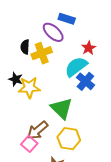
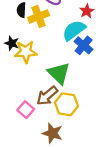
brown arrow: (38, 130) -> (47, 96), moved

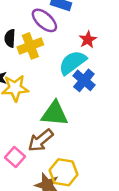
green triangle: (59, 73) -> (55, 114), turned -40
yellow hexagon: (66, 104) -> (64, 172), moved

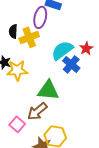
purple ellipse: (44, 20) -> (40, 17), turned 60
red star: (88, 40) -> (86, 48), moved

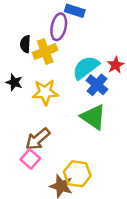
yellow star: (17, 70) -> (45, 92), moved
green triangle: (48, 90) -> (93, 117), moved, turned 30
brown arrow: (37, 111) -> (38, 139), moved

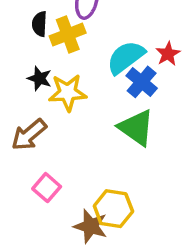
black star: (14, 82) -> (40, 78), moved
brown arrow: (38, 139) -> (29, 135), moved

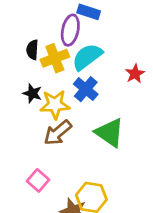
cyan semicircle: (126, 57) -> (87, 57), moved
blue cross: (142, 82) -> (86, 89), moved
brown arrow: (29, 135) -> (58, 133), moved

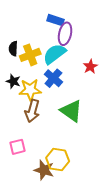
purple ellipse: (70, 30) -> (65, 34), moved
brown arrow: (58, 133) -> (32, 111), turned -35
pink square: (38, 180) -> (17, 147), turned 35

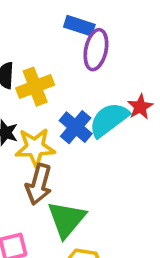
cyan semicircle: (54, 54) -> (109, 120), moved
green triangle: (71, 111) -> (66, 219), moved, turned 35

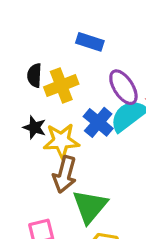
blue rectangle: (79, 26) -> (90, 42), moved
purple ellipse: (96, 50) -> (123, 87), moved, turned -45

